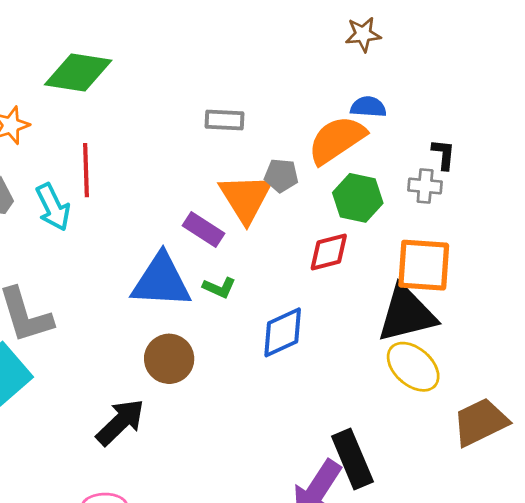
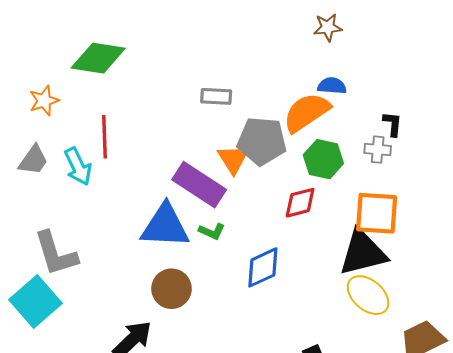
gray pentagon: (281, 175) -> (262, 141), size x1.8
orange triangle: (246, 198) -> (233, 159), size x0.7
purple rectangle: (203, 230) -> (199, 185), size x1.6

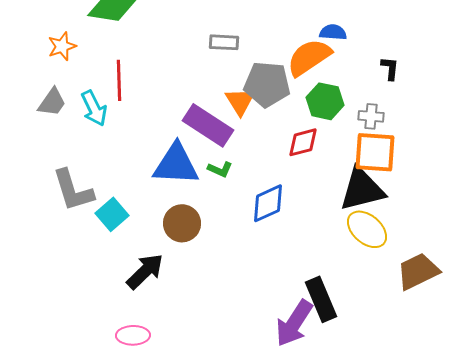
gray cross: (378, 150) -> (371, 116), moved
cyan square: (36, 301) -> (112, 214), moved, size x0.7

